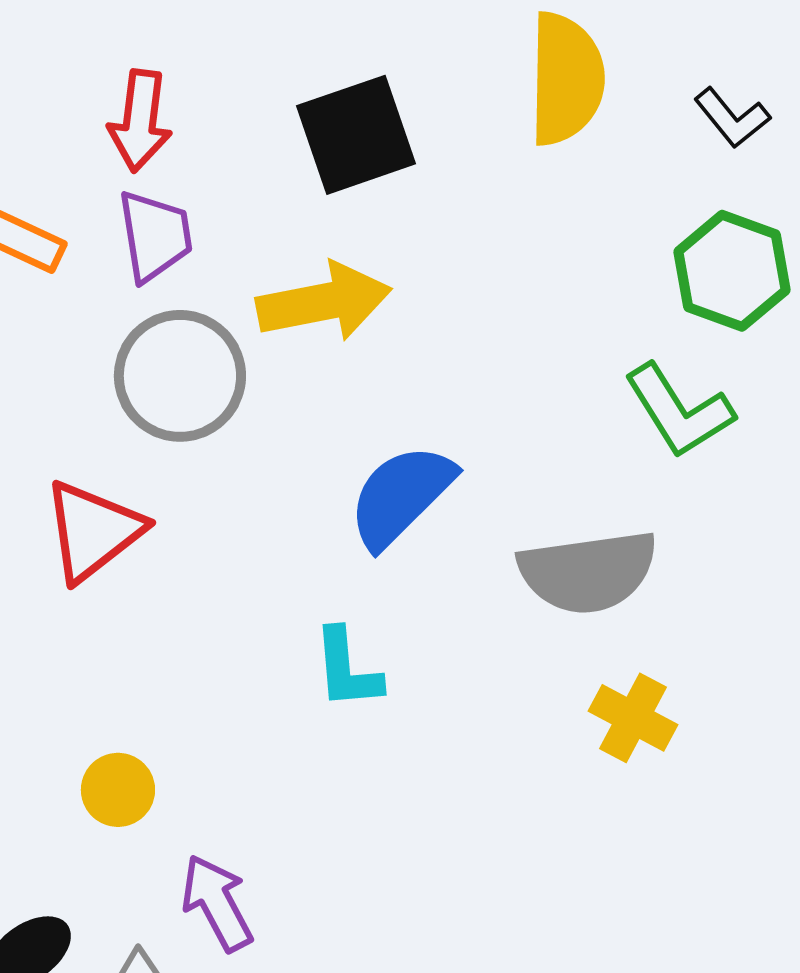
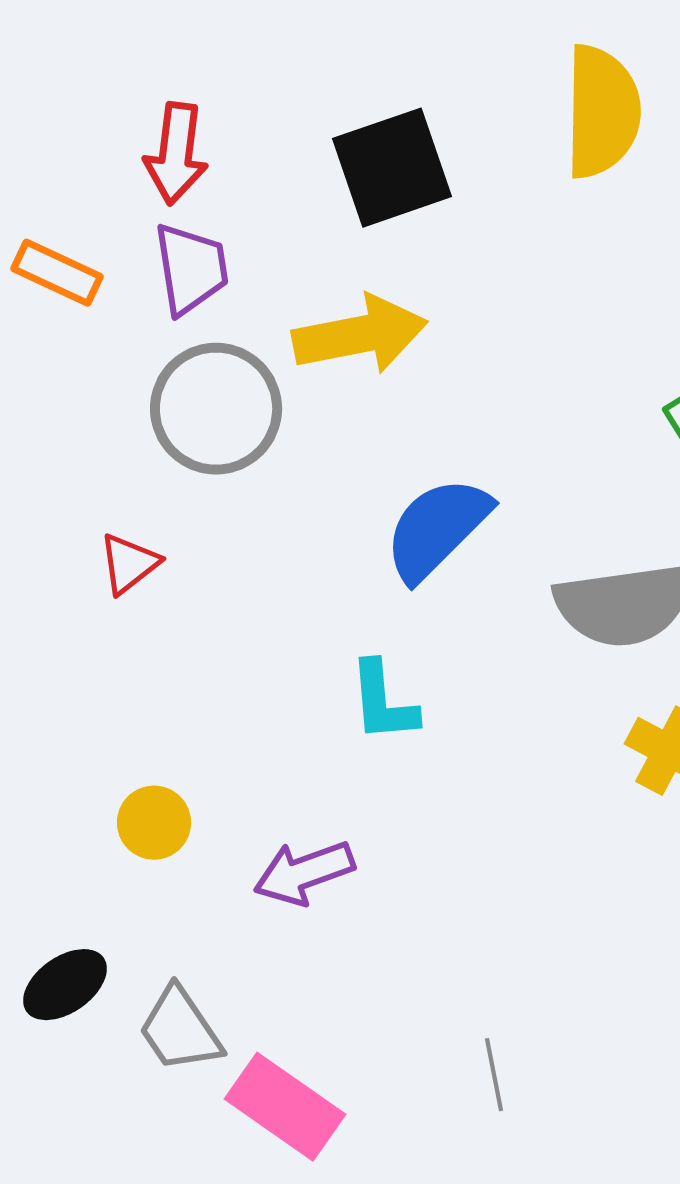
red triangle: (93, 531) -> (129, 564), size x0.6
purple arrow: (217, 903) -> (304, 873), moved, turned -82

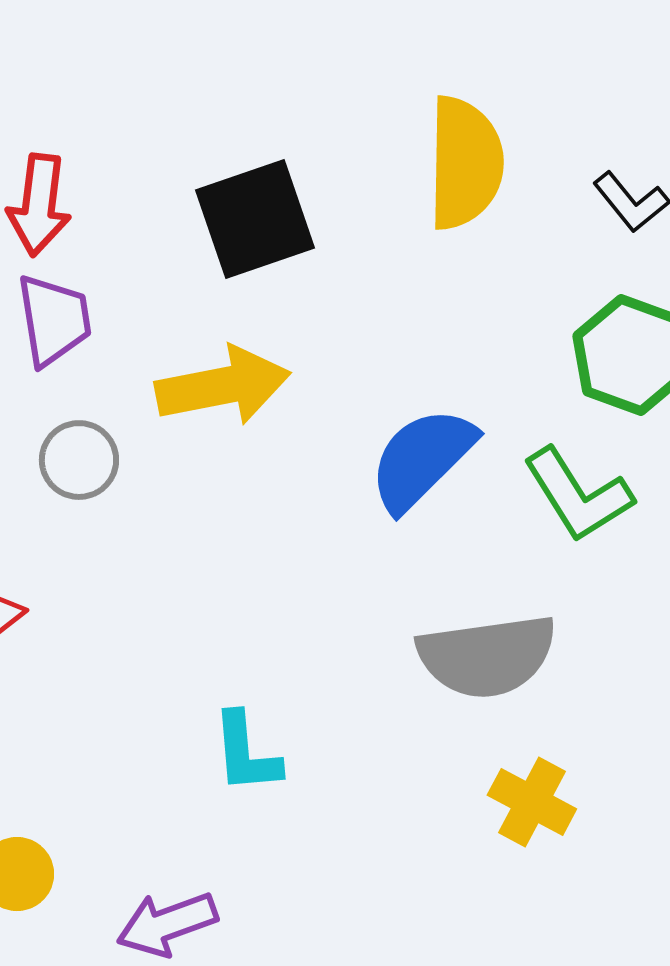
gray circle: (216, 409) -> (79, 460), size x0.6
blue semicircle: (437, 529) -> (422, 459), moved

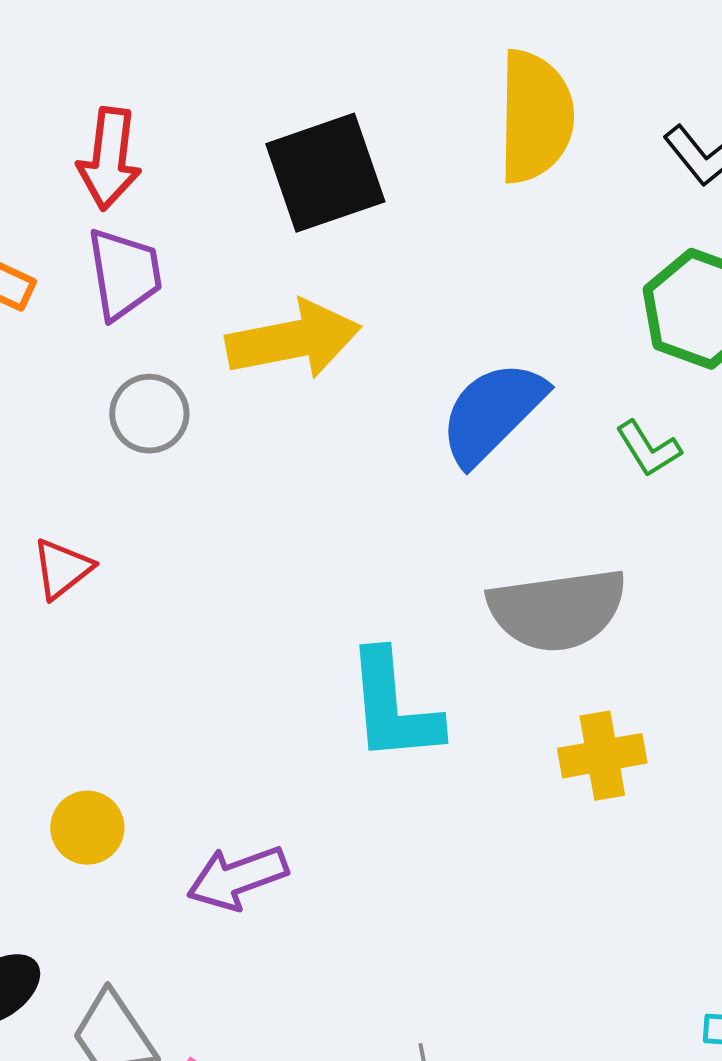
green L-shape: (578, 495) -> (648, 449), size x0.6
cyan L-shape: (246, 753) -> (393, 707), moved, size x1.4
yellow cross: (532, 802) -> (602, 756), turned -38

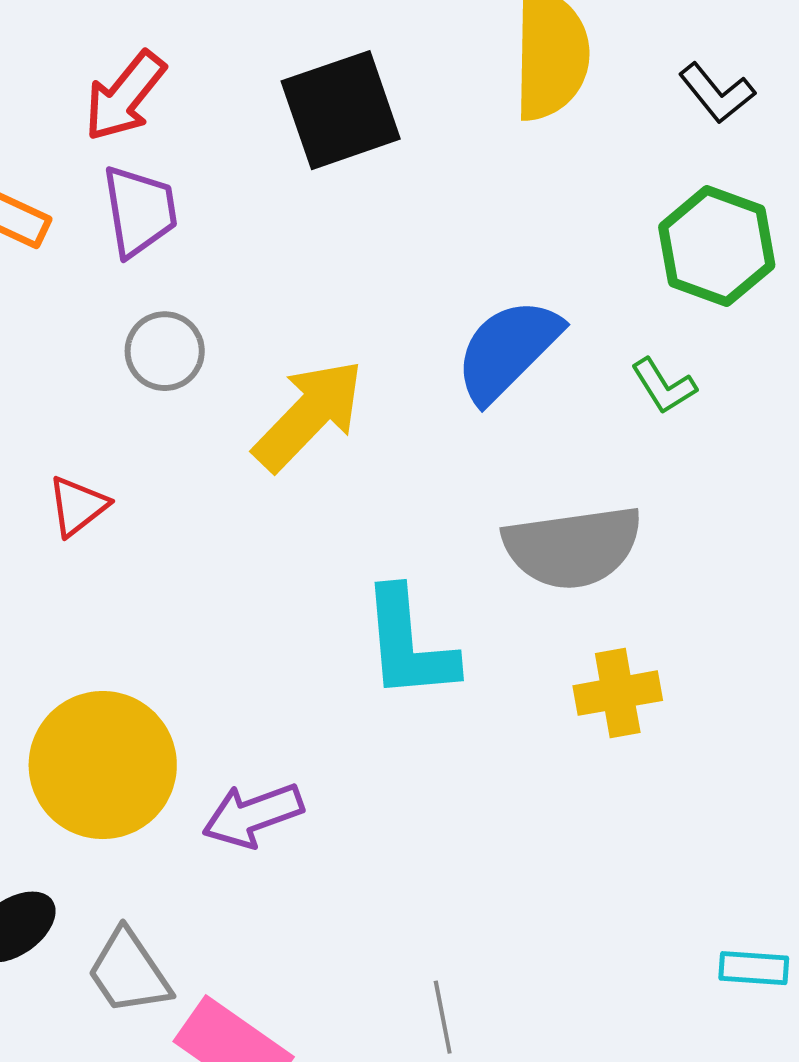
red arrow: (109, 159) -> (125, 96), turned 32
yellow arrow: (293, 340) -> (309, 415), moved, turned -35
yellow circle: (87, 828) -> (103, 765), size x2.0

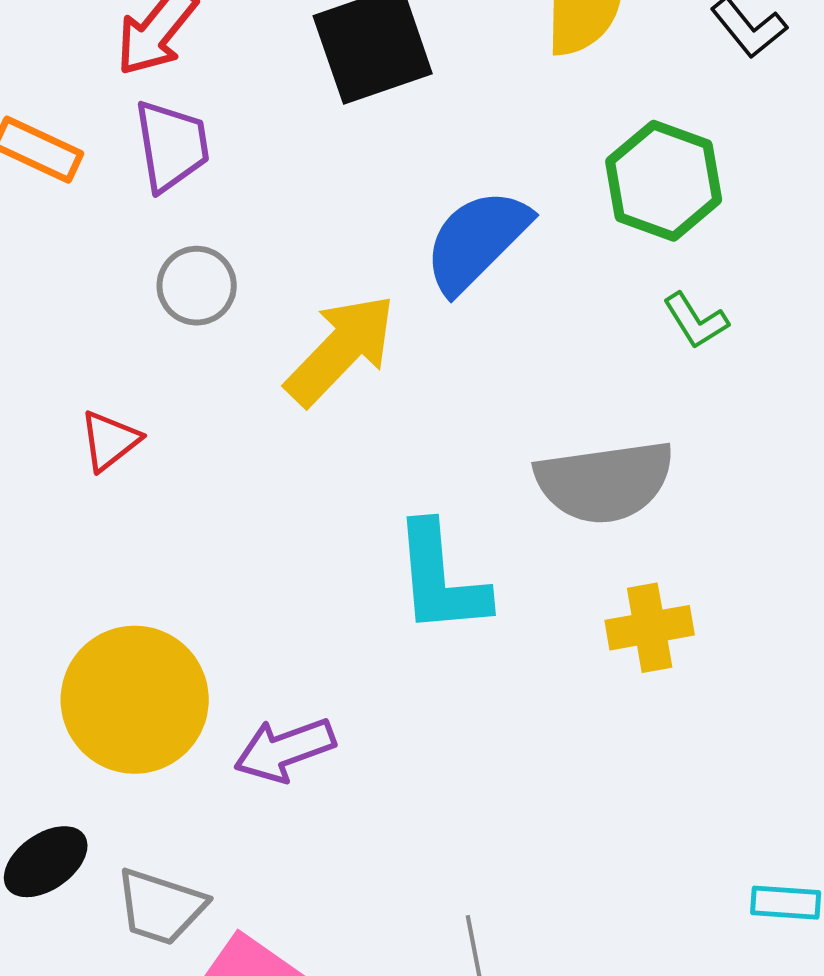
green hexagon: (717, 246) -> (664, 181), moved
blue semicircle: (508, 350) -> (477, 241), moved
gray trapezoid: (129, 972) -> (161, 907), turned -38

